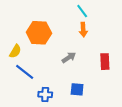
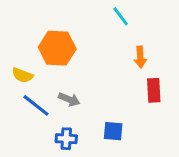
orange arrow: (83, 30) -> (140, 57), moved
yellow semicircle: (15, 51) -> (22, 75), turned 80
gray arrow: (69, 57) -> (69, 99), moved, turned 56

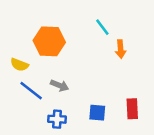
cyan line: (121, 16) -> (102, 27), moved
red rectangle: (154, 90) -> (132, 109), moved

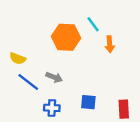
orange hexagon: (49, 41) -> (66, 37), moved
red rectangle: (132, 109) -> (124, 109), moved

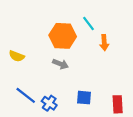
gray arrow: (54, 77) -> (60, 64), moved
blue line: (28, 82) -> (26, 95), moved
blue cross: (52, 108) -> (49, 103), turned 32

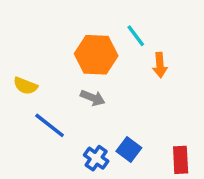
blue line: (26, 95) -> (50, 125), moved
blue square: (84, 98) -> (129, 150), turned 32
blue cross: (49, 103) -> (96, 158), moved

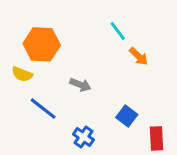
orange hexagon: (96, 55) -> (42, 44), moved
orange arrow: (160, 65) -> (139, 56), turned -42
blue square: (129, 150) -> (127, 116), moved

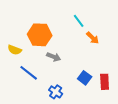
orange hexagon: (42, 44) -> (40, 35), moved
red rectangle: (157, 138) -> (105, 82), moved

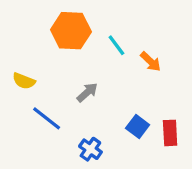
cyan line: (79, 21) -> (116, 45), moved
orange hexagon: (40, 35) -> (71, 31), moved
gray arrow: (54, 57) -> (87, 92), turned -64

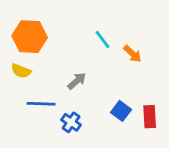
orange hexagon: (71, 31) -> (30, 37), moved
blue line: (47, 118) -> (41, 104), turned -36
blue cross: (90, 149) -> (71, 122), moved

